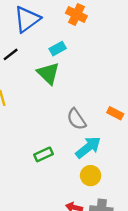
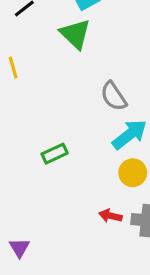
green rectangle: (44, 154) -> (55, 154), moved

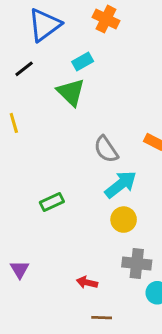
red arrow: (110, 216) -> (87, 283), moved
purple triangle: (20, 248) -> (20, 269), moved

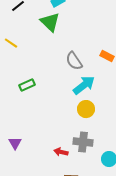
yellow line: (14, 123) -> (11, 43), turned -40
green rectangle: (52, 202) -> (27, 85), moved
gray cross: (137, 263) -> (83, 142), moved

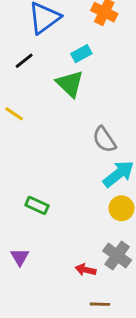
green rectangle: (27, 85) -> (37, 205), moved, turned 49
gray cross: (83, 142) -> (117, 255), turned 30

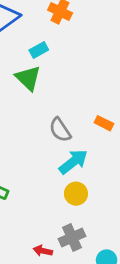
gray cross: (117, 255) -> (72, 237), turned 30

